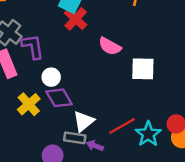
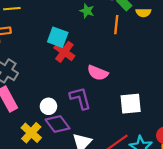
purple L-shape: (33, 47) -> (80, 98), moved
white square: (143, 69) -> (131, 104), moved

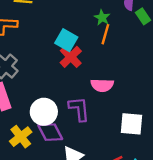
orange line: (116, 25) -> (105, 34), moved
pink semicircle: (98, 73) -> (102, 85), turned -30
white circle: (48, 106) -> (44, 112), size x1.5

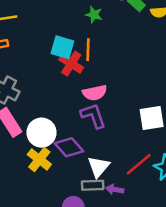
orange line: (105, 34) -> (88, 50), moved
pink semicircle: (102, 85) -> (95, 93), moved
white circle: (44, 112) -> (42, 133), moved

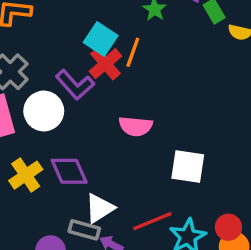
pink semicircle: (95, 93) -> (136, 126), moved
purple L-shape: (93, 116) -> (75, 85), moved, turned 140
white circle: (42, 133) -> (44, 111), moved

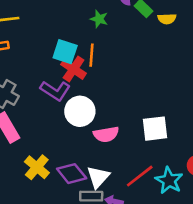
white circle: (44, 111) -> (80, 111), moved
pink semicircle: (136, 126) -> (106, 134), moved
purple diamond: (69, 171) -> (72, 174), moved

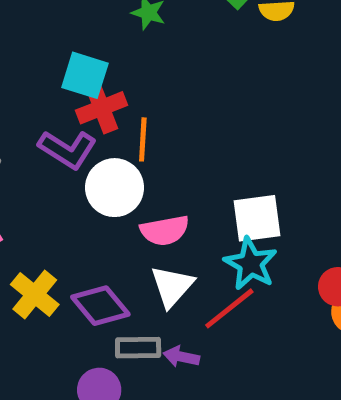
orange line: (92, 55) -> (143, 139), moved
red cross: (74, 69) -> (102, 108), turned 35
white triangle: (98, 177) -> (172, 286), moved
cyan star: (169, 180) -> (251, 264), moved

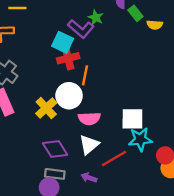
purple L-shape: (67, 149) -> (81, 29), moved
cyan star: (251, 264) -> (140, 139), moved, turned 30
yellow cross: (35, 294) -> (46, 108), moved
gray rectangle: (138, 348) -> (55, 174), moved

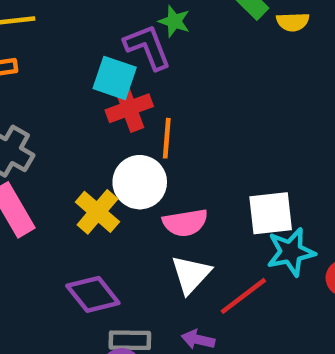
purple L-shape: (81, 29) -> (148, 47), turned -145
purple diamond: (55, 149) -> (93, 294), moved

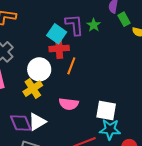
green star: (174, 21) -> (94, 25), moved
white circle: (140, 182) -> (39, 69), moved
white triangle: (191, 274) -> (37, 122), moved

